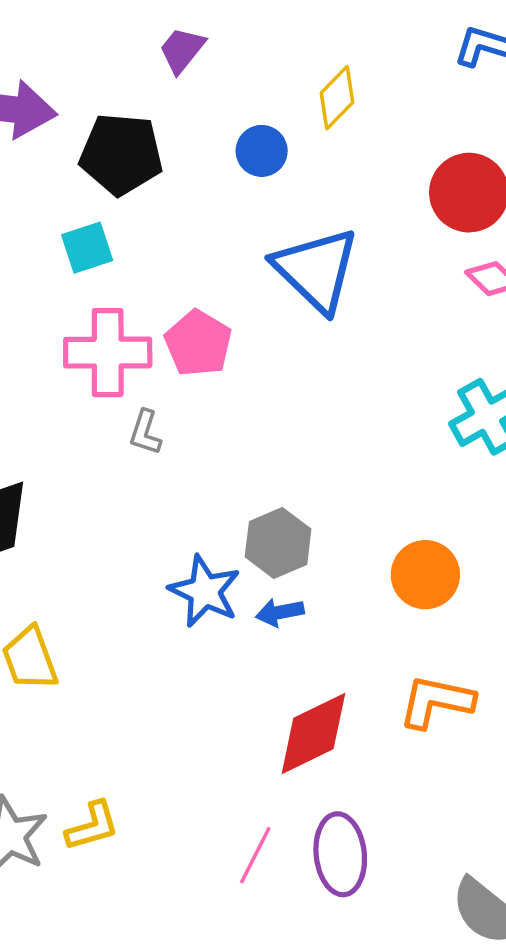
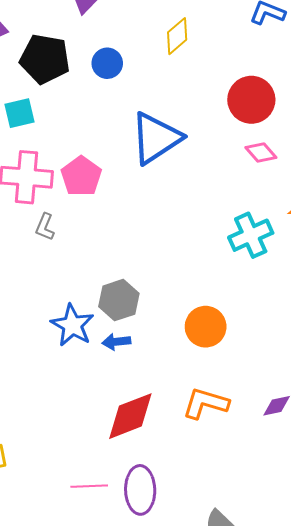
blue circle: (262, 151) -> (107, 63), moved
blue triangle: (316, 270) -> (156, 138), turned 38
pink line: (255, 855) -> (89, 486), turned 56

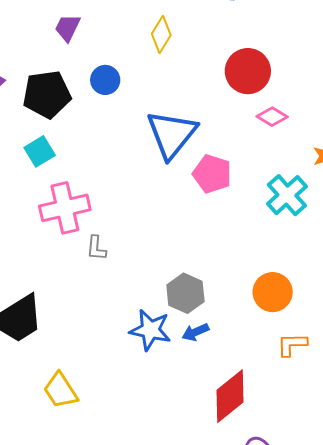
pink pentagon: (81, 176) -> (212, 174), moved
orange L-shape: (206, 403) -> (292, 345), moved, size x0.7

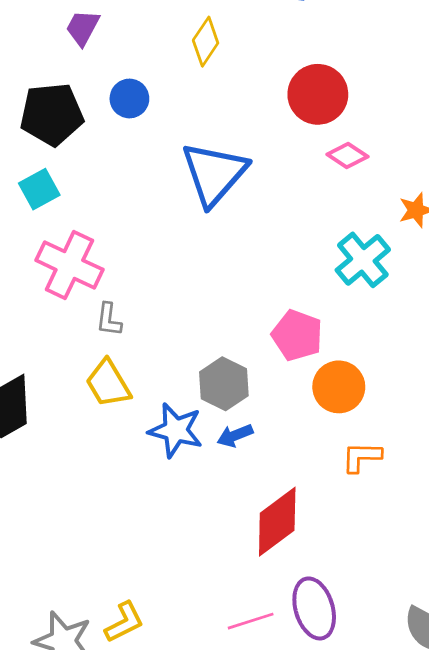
pink pentagon: (212, 174) -> (297, 335), moved
pink cross: (65, 208) -> (69, 265), turned 36
yellow trapezoid: (60, 390) -> (108, 383), moved

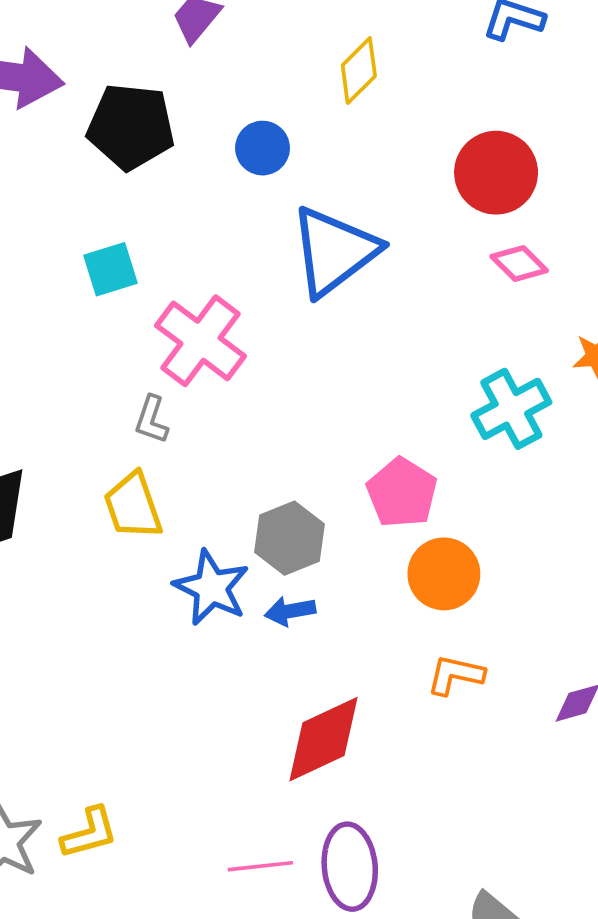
blue circle: (129, 98) -> (263, 148), moved
cyan square: (39, 189) -> (110, 269), moved
pink cross: (69, 265) -> (200, 341), moved

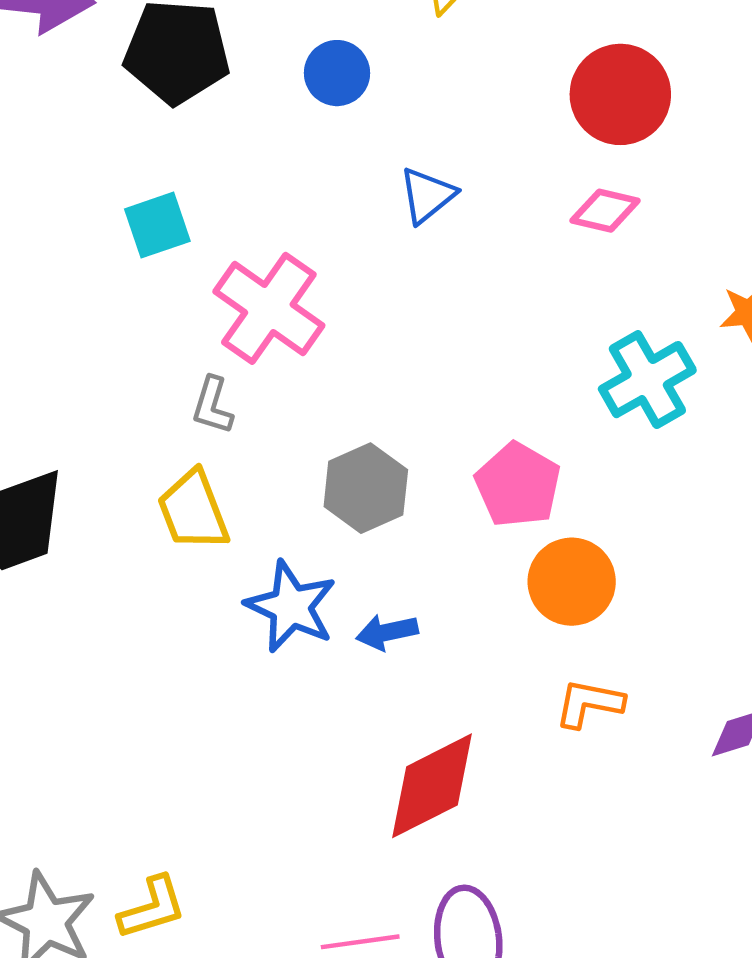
blue triangle: (334, 251) -> (427, 195), size x0.5
pink diamond: (519, 264) -> (605, 211), moved, turned -30
gray hexagon: (289, 538) -> (366, 488), moved

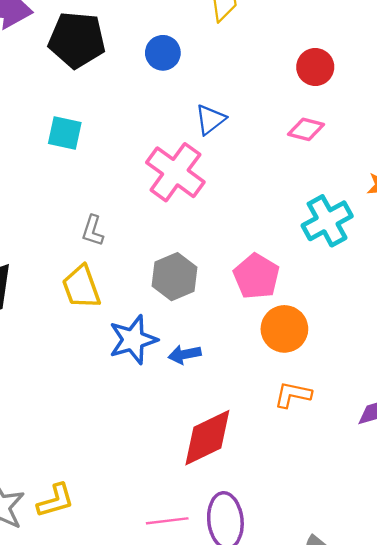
red circle: (620, 94) -> (315, 67), size x0.7
cyan square: (157, 225) -> (65, 133), turned 30
pink cross: (269, 308) -> (175, 172), moved
blue star: (291, 607) -> (133, 340), turned 30

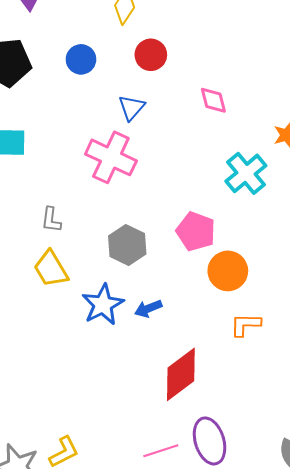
red circle: (315, 67) -> (151, 55), moved
pink diamond: (306, 129) -> (213, 100), turned 72

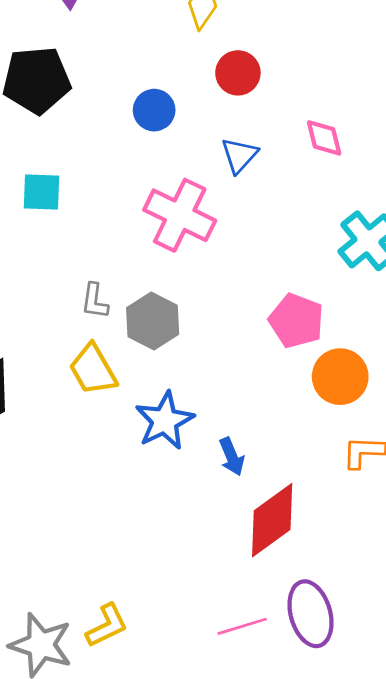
blue circle: (81, 59) -> (154, 110), moved
blue triangle: (132, 108) -> (239, 155), moved
gray hexagon: (127, 245) -> (153, 321), moved
blue arrow: (148, 309) -> (232, 457), moved, turned -92

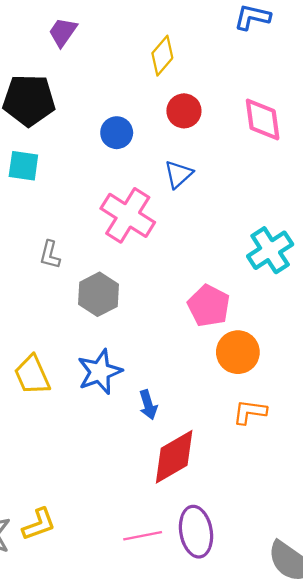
pink diamond: (324, 138) -> (263, 119), moved, size x1.4
cyan square: (42, 192) -> (23, 166), moved
gray L-shape: (95, 301) -> (50, 255), moved
yellow trapezoid: (93, 370) -> (32, 375), moved

